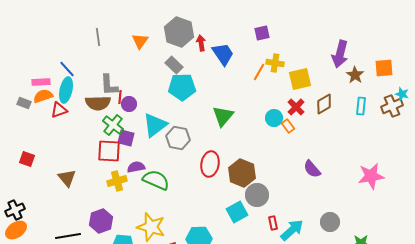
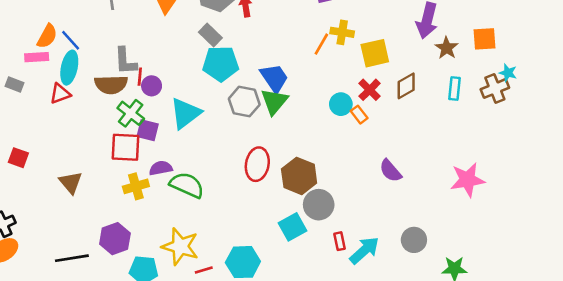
blue trapezoid: (223, 54) -> (274, 78), moved
orange semicircle: (43, 96) -> (47, 36), moved, turned 138
gray hexagon: (178, 138) -> (244, 102), moved

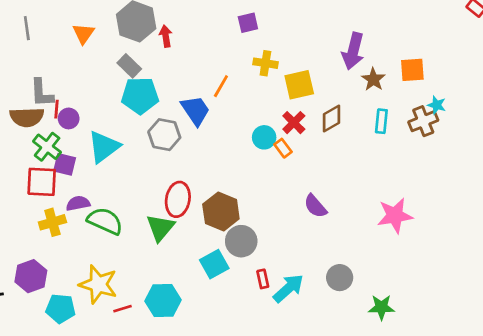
orange line: (321, 44) -> (221, 86), moved
green triangle: (274, 102) -> (160, 228), moved

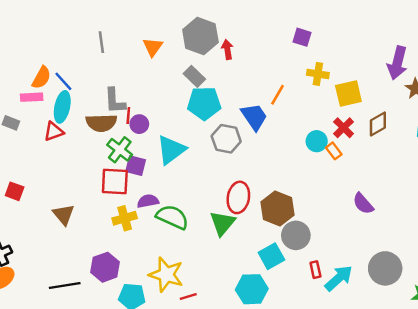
purple square: (248, 23) -> (302, 37), turned 30
gray circle: (340, 278) -> (385, 268), size x1.4
cyan hexagon: (163, 300) -> (252, 289), moved

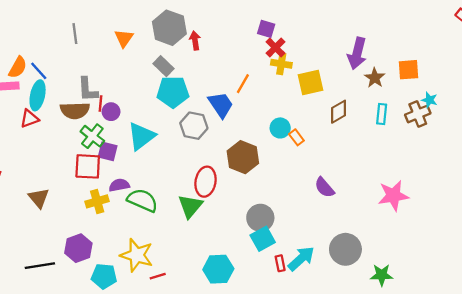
red cross: (344, 128) -> (275, 48), moved
brown hexagon: (278, 208) -> (243, 157), moved
cyan square: (271, 256) -> (263, 239), moved
red rectangle: (315, 270) -> (280, 263), moved

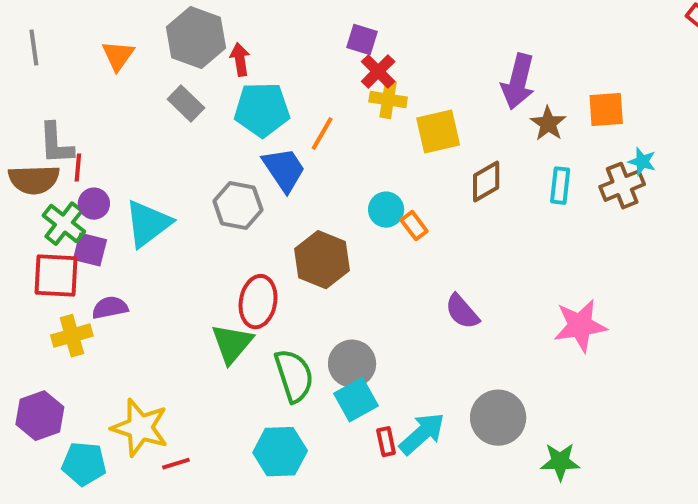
cyan pentagon: (173, 92) -> (262, 110), moved
purple circle: (111, 112) -> (94, 204), moved
green semicircle: (143, 200) -> (294, 376), moved, turned 48

